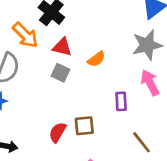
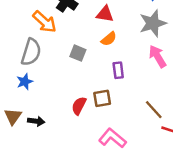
red triangle: (62, 47) -> (105, 14), moved
purple rectangle: (121, 101) -> (118, 70), moved

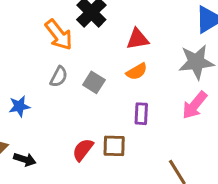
red triangle: (105, 14) -> (137, 39), turned -30
gray semicircle: (31, 52) -> (59, 77), moved, size x0.6
pink arrow: (158, 56) -> (195, 105), turned -120

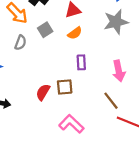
gray square: (94, 82) -> (45, 30), moved, turned 32
pink arrow: (195, 105) -> (119, 71), moved, turned -45

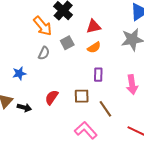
red semicircle: (43, 92) -> (52, 97), moved
brown line: (111, 101) -> (105, 109), moved

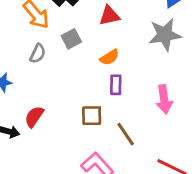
orange semicircle: (94, 47) -> (109, 57), moved
red semicircle: (52, 97) -> (34, 117), moved

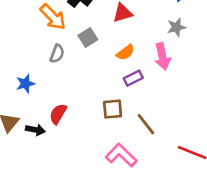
gray star: (165, 35) -> (176, 27), size x0.6
purple rectangle: (116, 85) -> (133, 78), turned 66
pink arrow: (164, 99) -> (162, 56), moved

